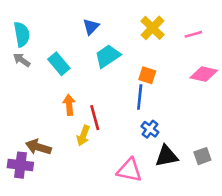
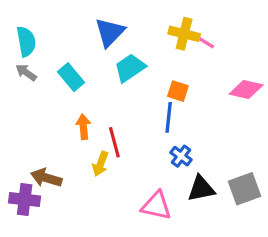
blue triangle: (91, 27) -> (110, 32), size x1.5
yellow cross: (152, 28) -> (184, 34), turned -30
pink line: (193, 34) -> (204, 42), moved, turned 48
gray square: (202, 156) -> (245, 189), size x1.5

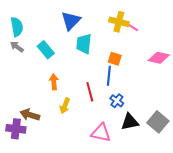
cyan trapezoid: (130, 68) -> (84, 44), turned -50
red line: (114, 142) -> (90, 92), moved
gray square: (245, 189) -> (158, 122), turned -30

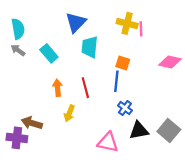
pink line: (132, 27) -> (141, 29), turned 56
red line: (90, 92) -> (85, 88), moved

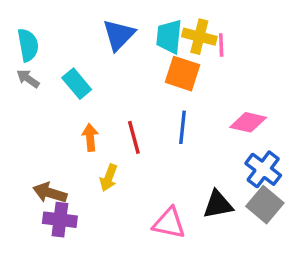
cyan trapezoid: (90, 47) -> (169, 37), moved
pink diamond: (170, 62) -> (248, 122), moved
orange square: (123, 63) -> (183, 74), moved, size x1.5
blue cross: (125, 108) -> (263, 169), moved, size x1.5
purple cross: (17, 138) -> (60, 220), moved

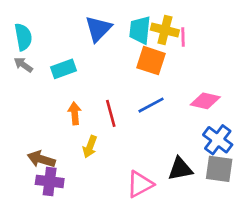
cyan rectangle: (77, 84) -> (64, 69), turned -70
blue line: (183, 127) -> (151, 105), turned 56
gray square: (265, 205) -> (219, 169), turned -32
pink triangle: (169, 223) -> (140, 184), turned -40

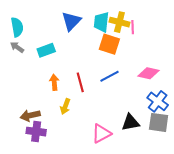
brown arrow: (41, 159) -> (30, 115), turned -30

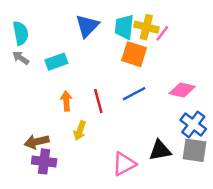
pink line: (133, 27) -> (162, 33), turned 40

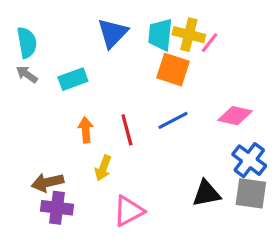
pink triangle: (124, 164) -> (129, 211), moved

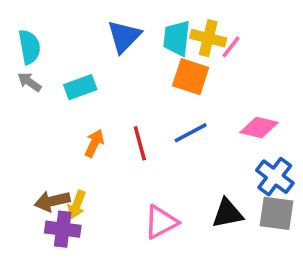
orange arrow: (86, 130) -> (94, 143), turned 30
yellow arrow: (103, 168) -> (77, 205), moved
pink triangle: (129, 211) -> (161, 222), moved

